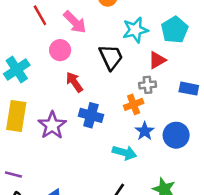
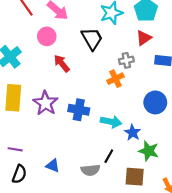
red triangle: (157, 60) -> (144, 38), moved
blue cross: (91, 115) -> (79, 110), moved
blue star: (145, 131) -> (133, 133), moved

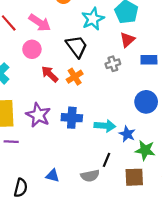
orange cross: (115, 79) -> (75, 77), moved
purple line: (15, 149) -> (11, 142), moved

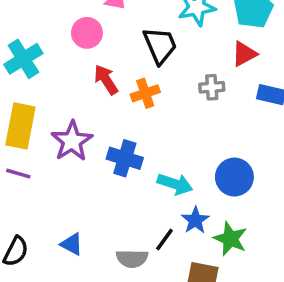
blue circle: (146, 102) -> (234, 177), moved
blue star: (127, 134) -> (195, 220), moved

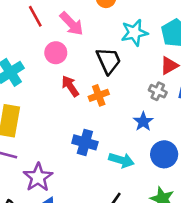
gray cross: (212, 87) -> (158, 91), moved, turned 30
purple star: (72, 141) -> (38, 177), moved
blue star: (195, 220) -> (143, 122), moved

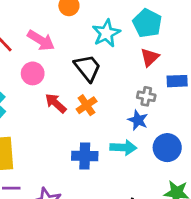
gray cross: (158, 91) -> (146, 96), moved
cyan arrow: (121, 160) -> (123, 148), moved

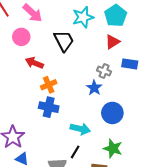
red arrow: (56, 103) -> (34, 63), turned -30
orange cross: (87, 105) -> (49, 85), moved
cyan arrow: (123, 148) -> (80, 129), moved

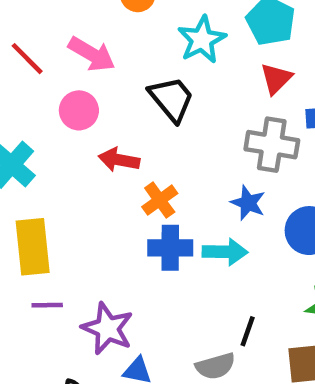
gray cross: (104, 71) -> (272, 145), size x1.6
blue star: (94, 88) -> (248, 203), moved
cyan arrow: (80, 129) -> (225, 252), moved

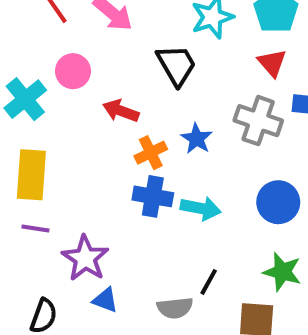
red triangle: (276, 79) -> (272, 63), turned -36
pink circle: (79, 110) -> (73, 71), moved
blue star: (248, 203) -> (197, 139), moved

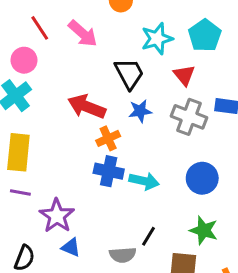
red triangle: (272, 63) -> (184, 75), moved
pink circle: (73, 71) -> (24, 60), moved
red arrow: (121, 111) -> (87, 107), size x1.4
blue star: (197, 139) -> (140, 111), moved, turned 30

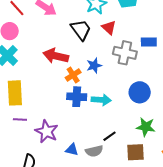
red triangle: (184, 75) -> (109, 27), moved
blue star: (140, 111) -> (94, 65), moved
black line: (148, 236) -> (110, 136), turned 32
blue triangle: (71, 247) -> (72, 150), moved

